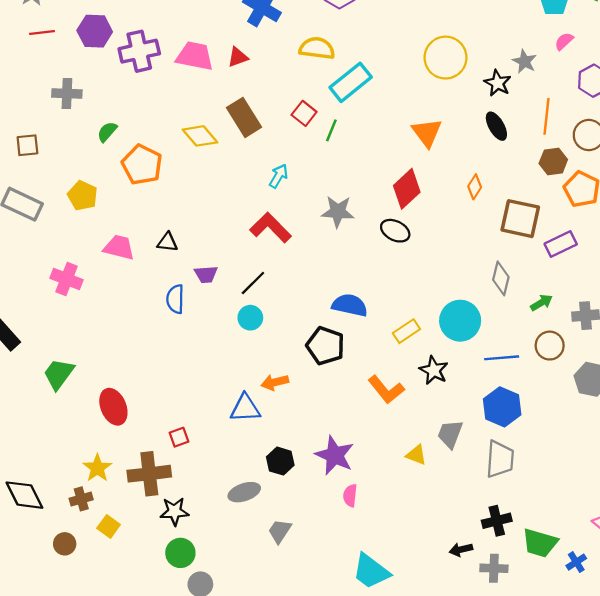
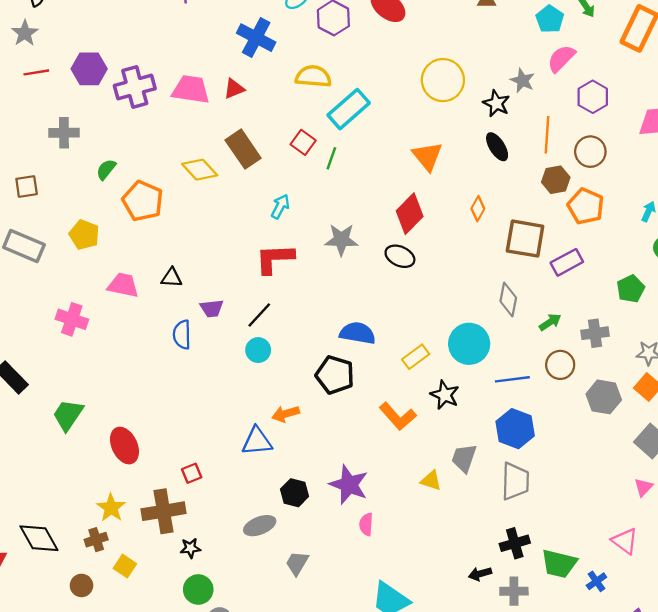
pink semicircle: (564, 41) -> (561, 58), size x1.5
red L-shape: (271, 228) -> (275, 259), turned -45
black star: (174, 511) -> (190, 548), size x0.7

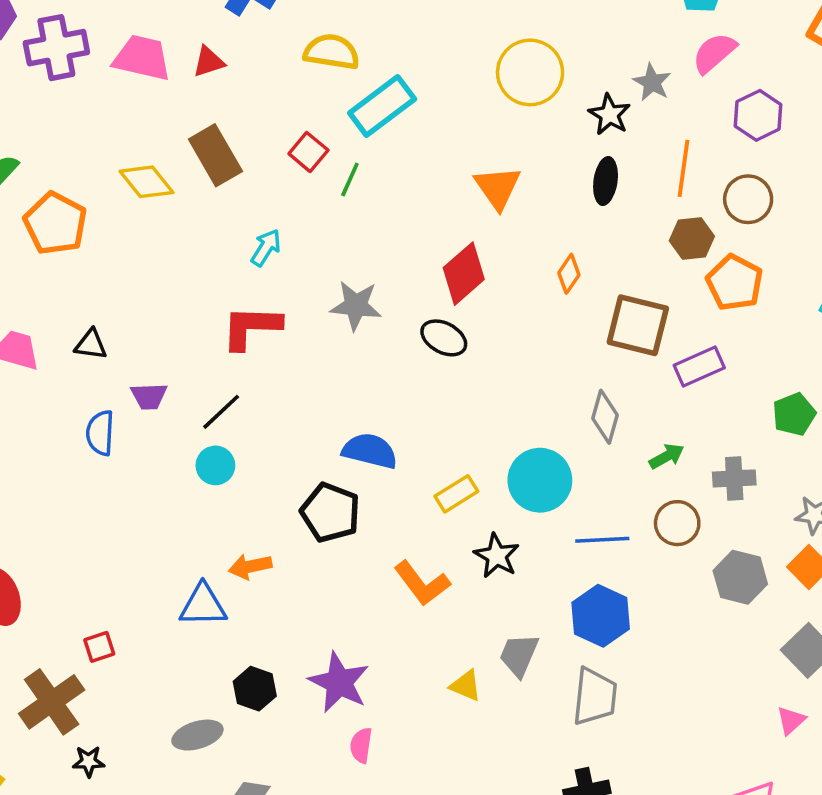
black ellipse: (497, 147) -> (606, 181), turned 36
brown cross: (163, 511) -> (52, 702), turned -30

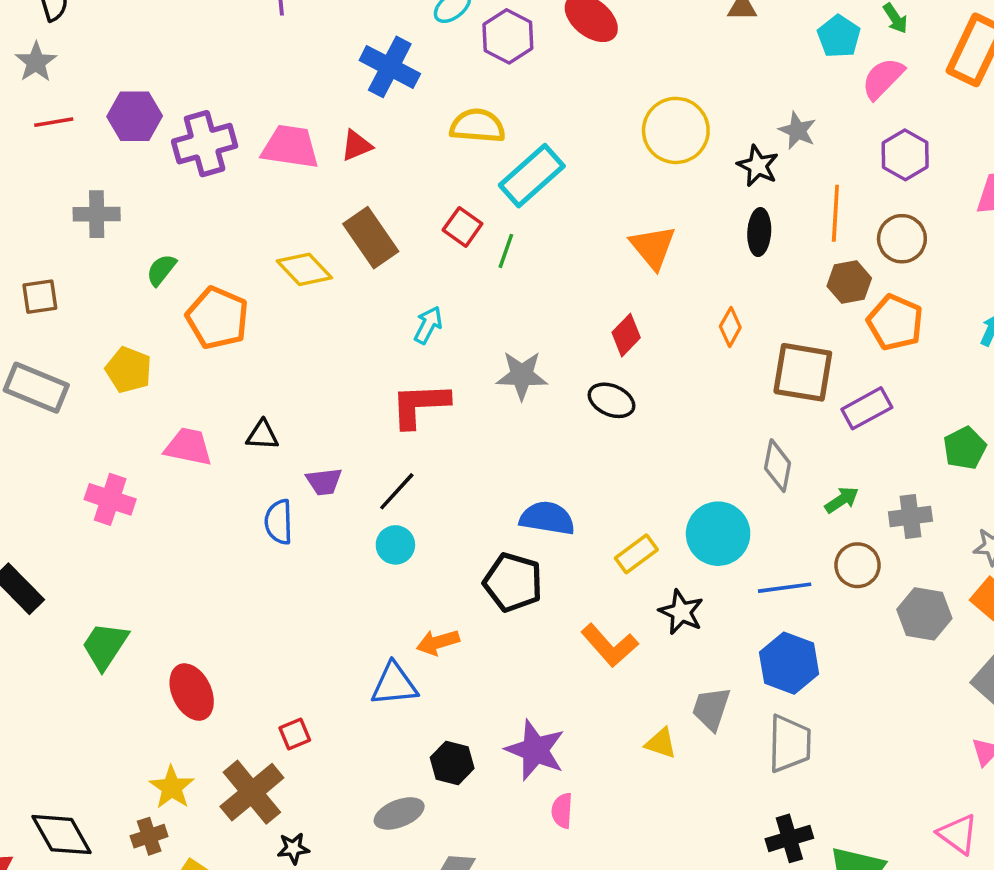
pink semicircle: (714, 53) -> (883, 78), moved
red diamond: (464, 274) -> (626, 335), size x0.7

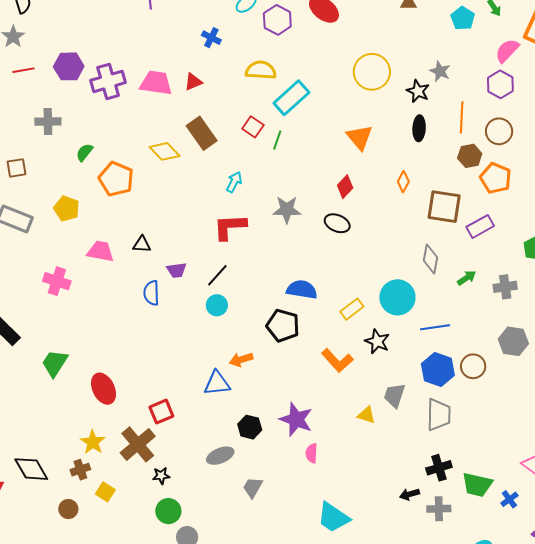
blue cross: (390, 67) -> (211, 38), size x0.6
pink semicircle: (883, 78) -> (507, 51), moved
brown circle: (857, 565) -> (473, 366), moved
red square: (295, 734) -> (161, 412), size x1.4

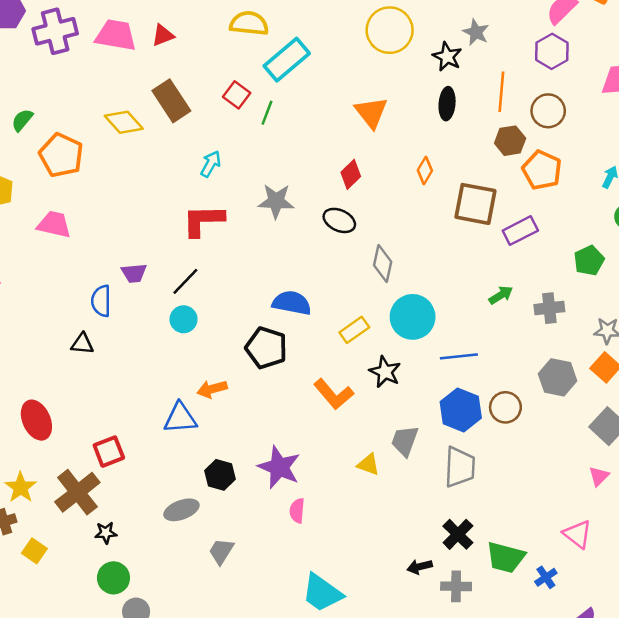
black triangle: (142, 244) -> (82, 344), moved
pink trapezoid: (100, 251) -> (54, 224), moved
gray diamond: (430, 259) -> (383, 264), moved
black cross: (439, 468) -> (458, 534), turned -30

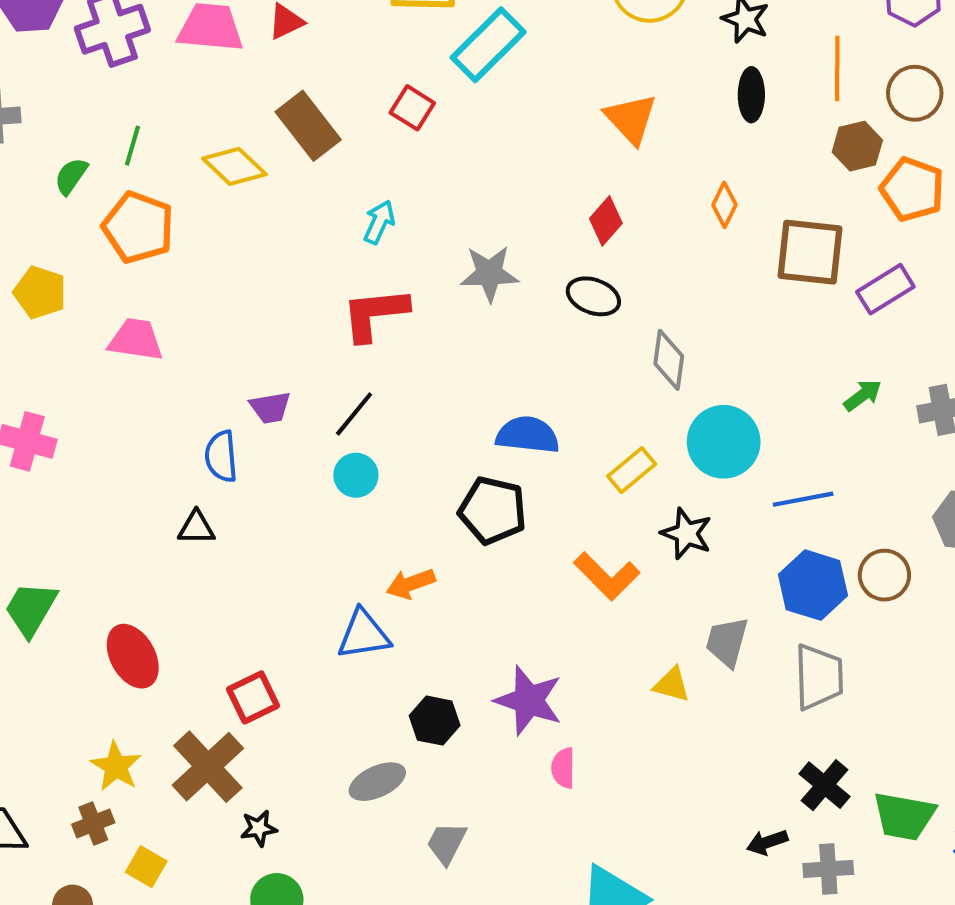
green line: (267, 113) -> (132, 146), moved

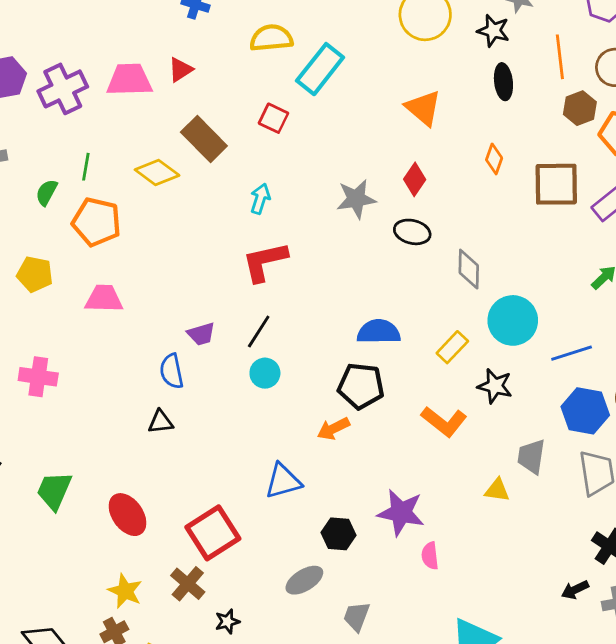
gray star: (489, 274) -> (356, 199), moved
orange arrow: (411, 584) -> (333, 429), moved
red square: (253, 697) -> (213, 533), size x1.5
brown cross: (208, 767) -> (188, 584), size x0.7

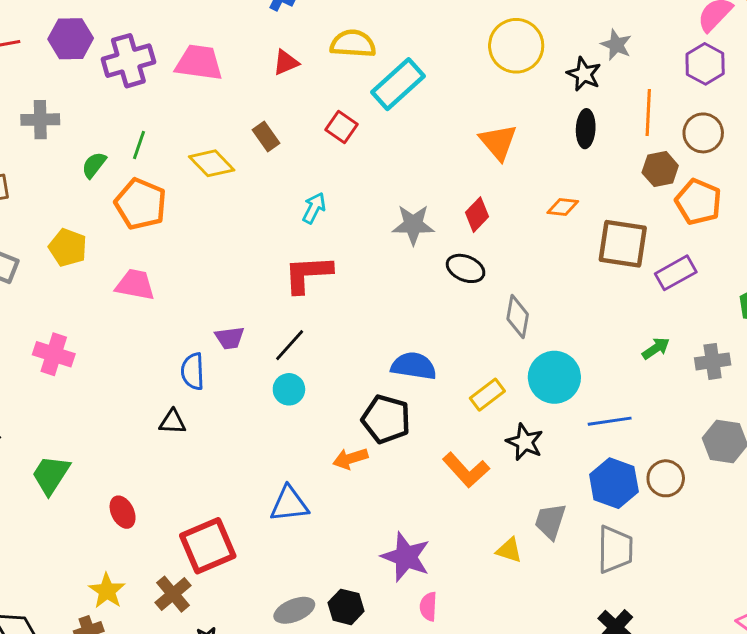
red triangle: (180, 70) -> (286, 62), moved
brown rectangle: (204, 139) -> (266, 137), size x0.6
orange diamond: (494, 159) -> (563, 207), turned 68
red ellipse: (128, 515) -> (123, 512), size x0.7
black hexagon: (339, 534) -> (346, 607), moved

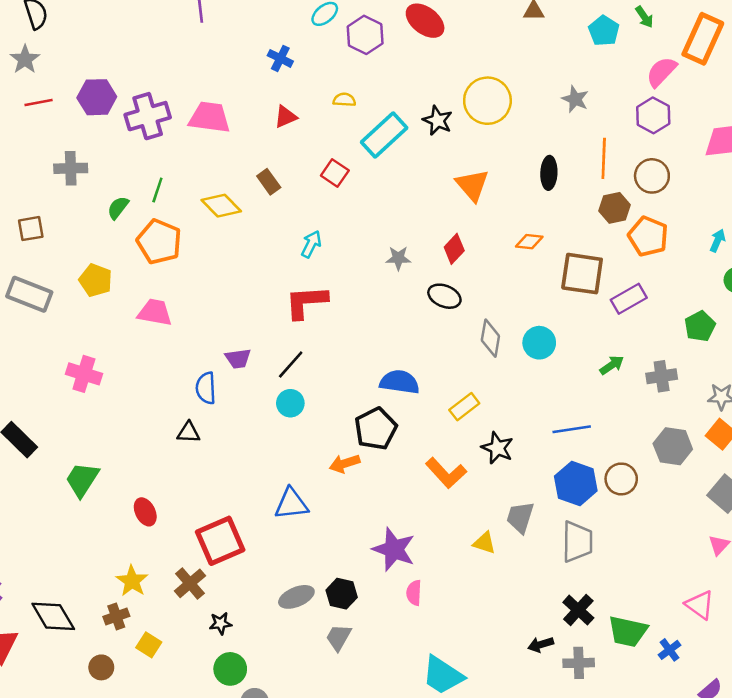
yellow semicircle: (353, 44) -> (344, 100), size x0.6
black star: (584, 74) -> (438, 120), moved
gray star: (413, 225) -> (398, 258), size x0.7
cyan circle: (554, 377) -> (539, 343), moved, size x0.7
black pentagon: (386, 419) -> (376, 429), turned 30

